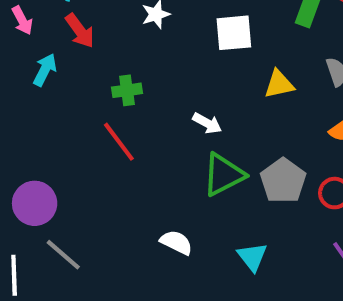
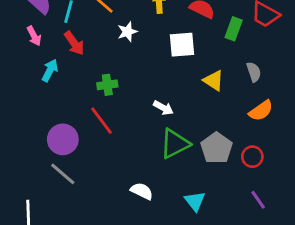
yellow triangle: (279, 84) -> (214, 81), turned 45
purple circle: (35, 203) -> (63, 139), moved
gray line: (63, 255) -> (63, 174), moved

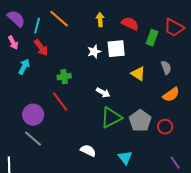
white star: (127, 32) -> (94, 52), moved
purple line: (258, 200) -> (175, 163), moved

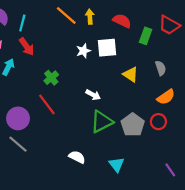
orange line: (59, 19) -> (66, 15), moved
green cross: (64, 77) -> (51, 78), turned -32
red circle: (165, 127) -> (158, 122), moved

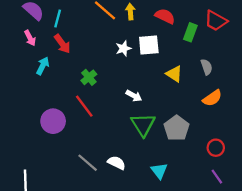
green triangle: (102, 122) -> (143, 125), turned -35
red circle: (158, 122) -> (216, 148), moved
gray line: (18, 144) -> (88, 163), moved

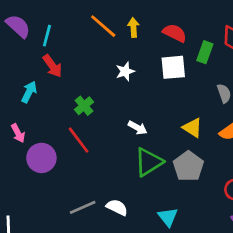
pink arrow: (30, 38) -> (18, 133), moved
white square: (149, 45) -> (173, 67), moved
yellow triangle: (174, 74) -> (193, 128), moved
green triangle: (143, 125) -> (149, 162), turned 30
gray line: (88, 163) -> (83, 207), turned -65

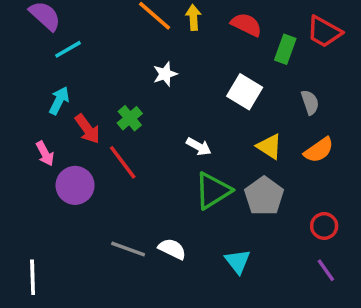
cyan line: (47, 36) -> (68, 49), moved, turned 45
red arrow: (52, 66) -> (87, 129), moved
white square: (173, 67) -> (245, 92), moved, turned 36
white star: (125, 71) -> (165, 74), moved
gray line: (83, 207) -> (128, 249), turned 44

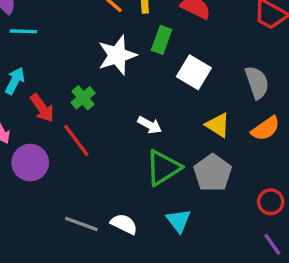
cyan line: (68, 49) -> (23, 31), turned 32
green rectangle: (285, 49) -> (162, 40), moved
white star: (165, 74) -> (117, 55), size x1.6
gray semicircle: (310, 102) -> (257, 82), size x1.4
cyan triangle: (238, 261) -> (179, 221), moved

